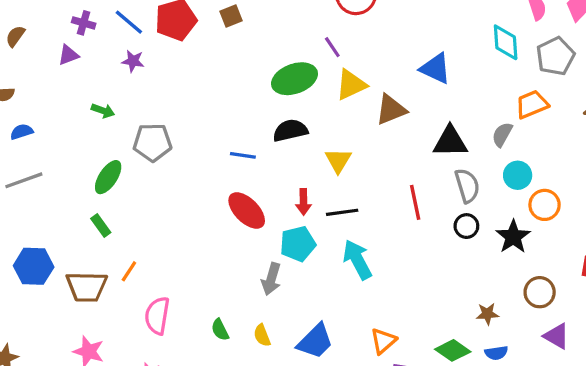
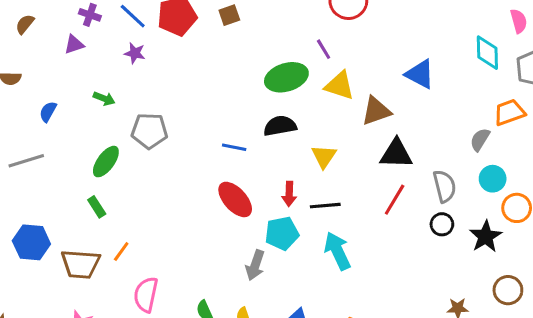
yellow triangle: (351, 85) -> (339, 85), turned 40
blue semicircle: (22, 132) -> (48, 112), moved, turned -45
black triangle: (450, 142) -> (396, 154), moved
red line: (415, 202) -> (395, 200), turned 40

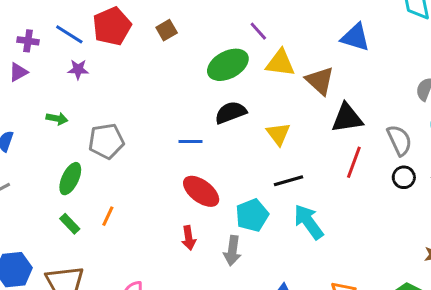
brown square: (229, 15) -> (167, 30), moved
brown triangle: (376, 111) -> (320, 81), turned -48
red arrow: (289, 194) -> (189, 238), moved
orange line: (121, 251) -> (108, 216), moved

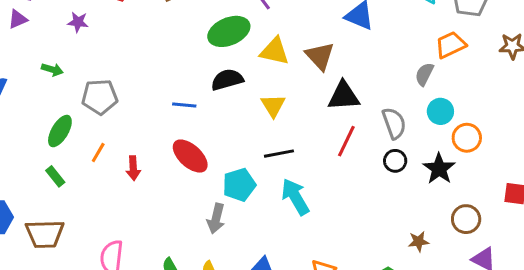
yellow triangle: (280, 63) -> (275, 51), moved
orange line: (108, 216) -> (98, 153), moved
red arrow: (189, 238) -> (133, 168), moved

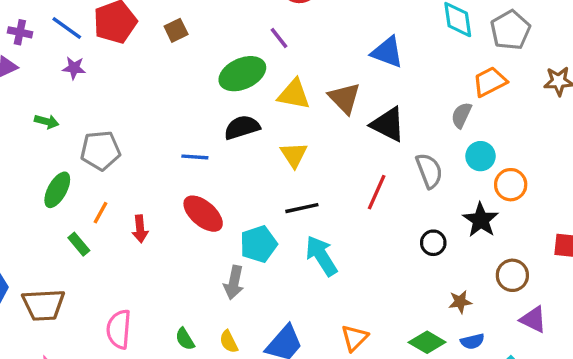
black triangle: (344, 96) -> (388, 124), moved, turned 32
black circle: (395, 161) -> (433, 243), moved
green rectangle: (55, 176) -> (79, 244), moved

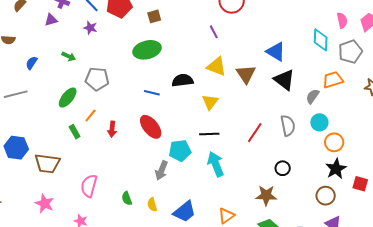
green ellipse: (242, 74) -> (147, 50), moved
black triangle: (388, 124) -> (284, 80), moved
black star: (481, 220) -> (336, 169), moved
brown star: (460, 302) -> (266, 195), moved, size x1.5

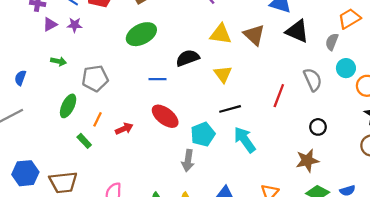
purple triangle: (51, 20) -> (50, 24), moved
red arrow: (112, 129) -> (124, 129), turned -105

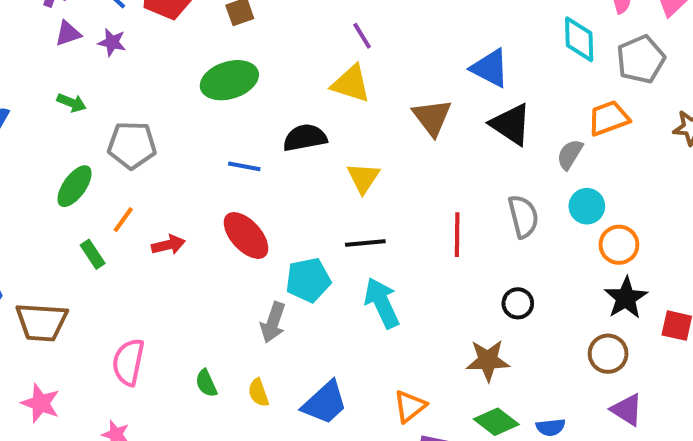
yellow triangle: (221, 34) -> (351, 84), moved
red line: (279, 96) -> (457, 235), turned -30

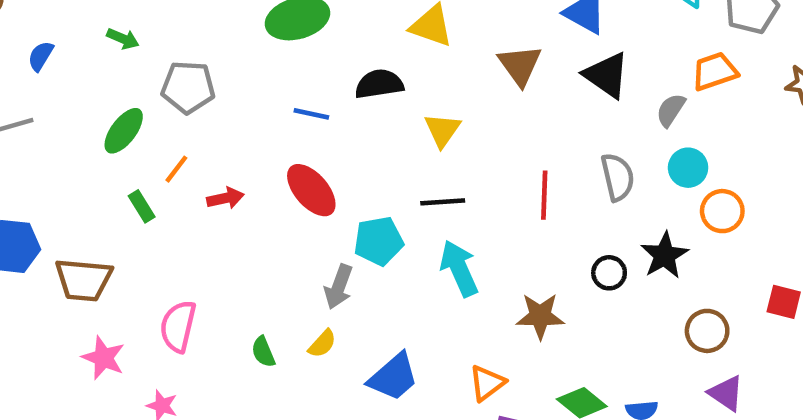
black star: (626, 298) -> (664, 255), moved
brown star: (488, 360) -> (540, 316), moved
yellow semicircle: (258, 393) -> (322, 344), moved, turned -120
pink star: (41, 403) -> (103, 358), moved

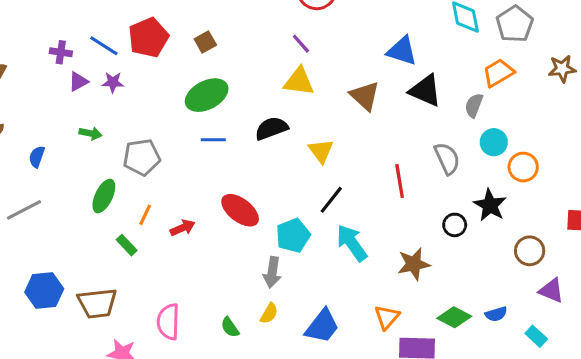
blue line: (311, 114) -> (213, 140), moved
black line: (443, 202) -> (331, 200), turned -36

